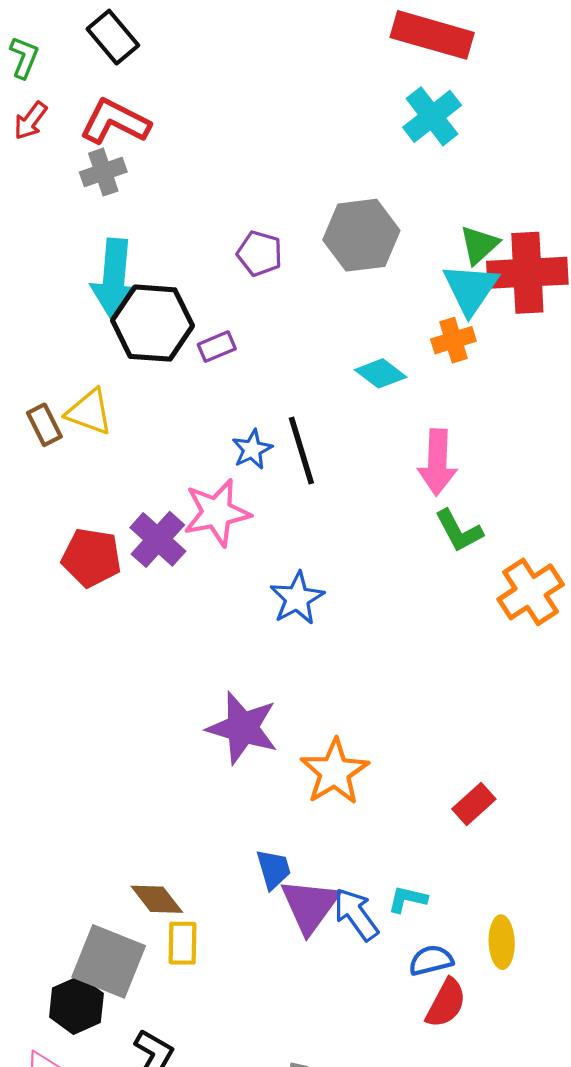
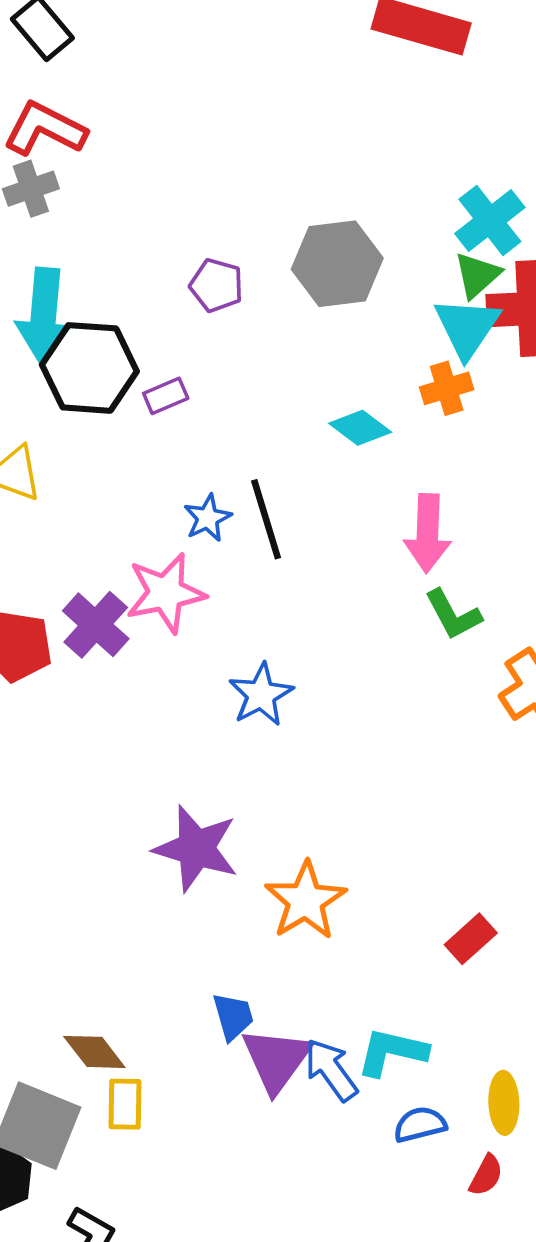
cyan cross: (432, 116) -> (490, 220), moved
cyan L-shape: (407, 899) -> (392, 1052), size x1.5
red semicircle: (446, 1003) -> (486, 1175), moved, size x0.7

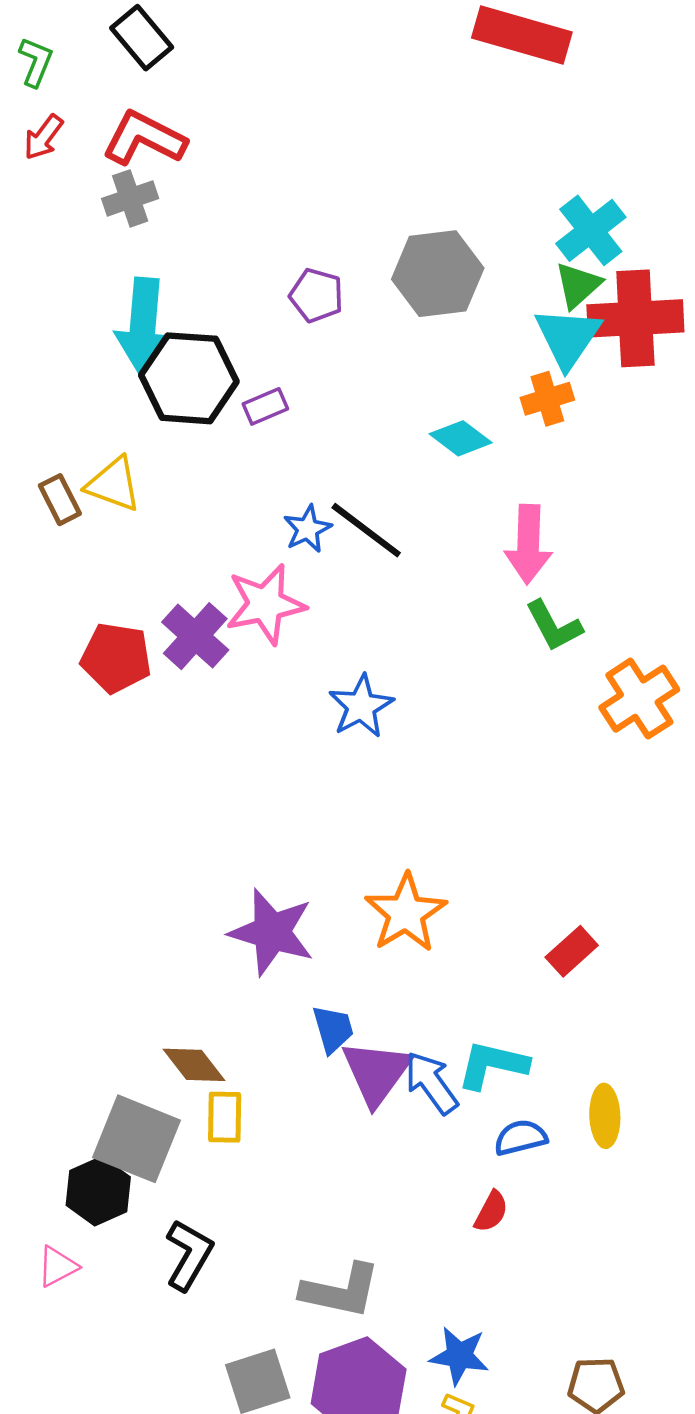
black line: (266, 519) -> (366, 530), turned -36
purple star: (196, 849) -> (272, 932), moved
red semicircle: (486, 1175) -> (491, 1212), moved

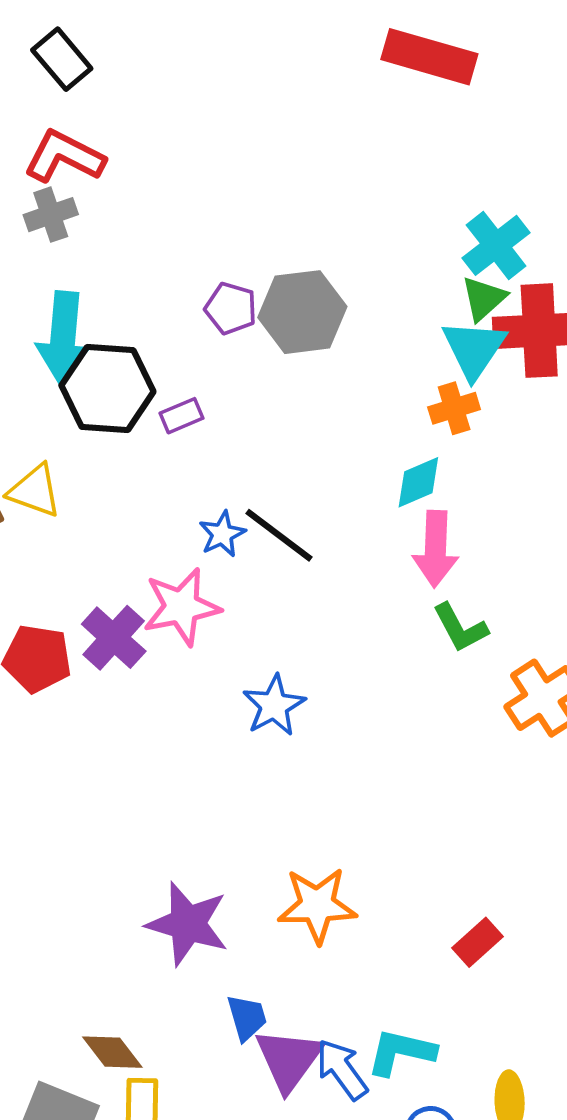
gray hexagon: (438, 274) -> (302, 312), moved
cyan diamond: (461, 438) -> (418, 482), moved, turned -60
orange star: (406, 913) -> (317, 905), turned 30

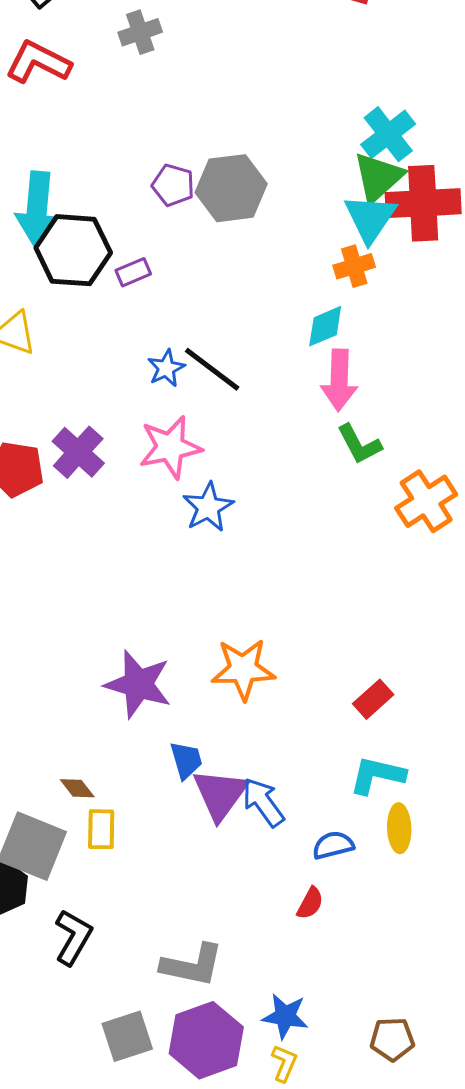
gray cross: (51, 215) -> (140, 32), moved
green triangle: (484, 298) -> (378, 177), size x1.4
pink star: (181, 607) -> (170, 447), moved
brown diamond: (112, 1052) -> (77, 788), size x0.7
cyan L-shape: (401, 1052) -> (377, 775), moved

